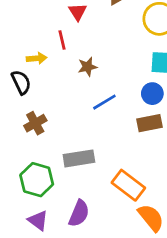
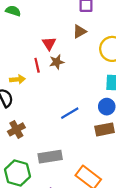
brown star: (87, 67) -> (57, 62), moved

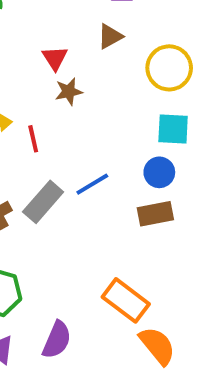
red line: (37, 65) -> (33, 139), moved
gray rectangle: (50, 157) -> (43, 202), moved, turned -40

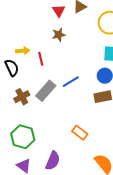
red triangle: (55, 58) -> (59, 11), moved
orange rectangle: (126, 300) -> (80, 133), moved, size x0.7

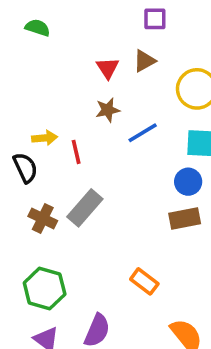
blue line: (71, 82) -> (143, 133), moved
brown cross: (22, 97) -> (43, 218), turned -35

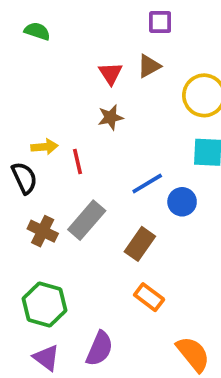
blue line: (143, 133) -> (147, 183), moved
blue circle: (188, 182) -> (182, 202), moved
brown rectangle: (185, 218) -> (140, 244), moved, turned -44

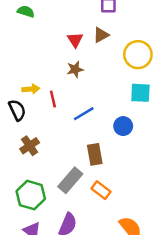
blue line: (147, 183) -> (84, 114), moved
gray rectangle: (87, 220) -> (70, 180), moved
brown cross: (43, 231) -> (30, 146), turned 30
brown rectangle: (140, 244) -> (95, 154), turned -45

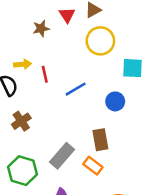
yellow circle: (138, 55) -> (100, 41), moved
brown star: (75, 69) -> (41, 28), moved
brown rectangle: (95, 154) -> (100, 140), moved

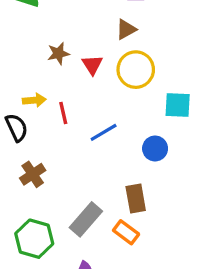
red triangle: (67, 15) -> (92, 65), moved

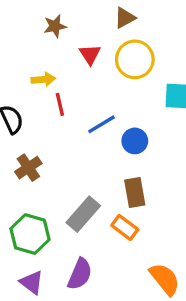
brown star: (58, 53) -> (55, 26), moved
yellow arrow: (34, 100) -> (43, 79), moved
blue circle: (155, 148) -> (135, 141), moved

